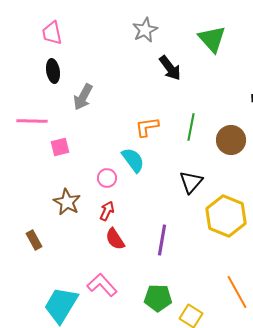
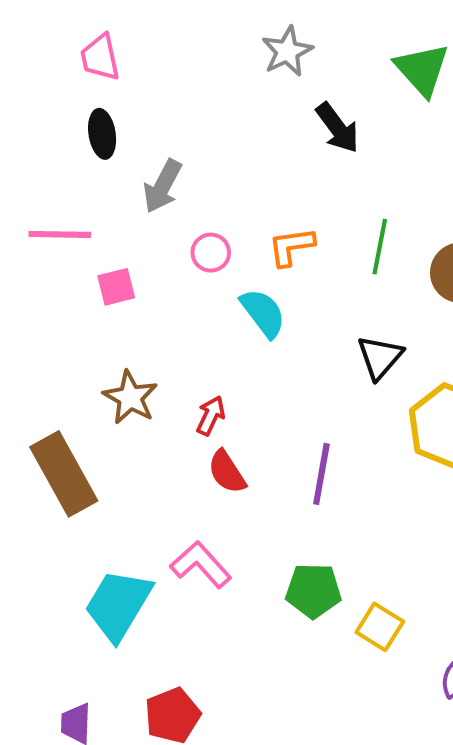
pink circle: (107, 178) -> (211, 253), moved
brown rectangle: (34, 240) -> (64, 474), size x2.0

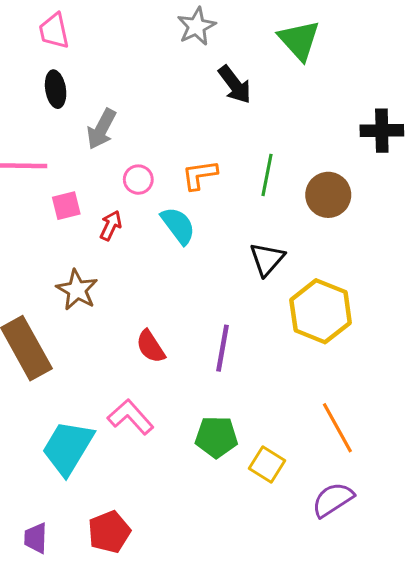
red arrow: (211, 416) -> (111, 225), moved

